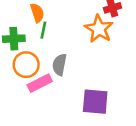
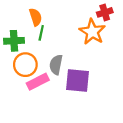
purple square: (95, 102) -> (78, 81), moved

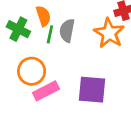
green cross: (14, 41) -> (18, 29), moved, turned 30
gray semicircle: (56, 65) -> (67, 30), moved

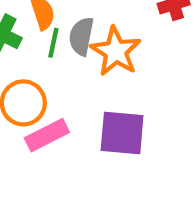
orange star: (109, 33) -> (116, 51), moved

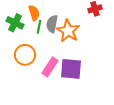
pink rectangle: (47, 135) -> (50, 67), moved, turned -30

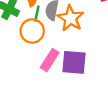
orange circle: (25, 55) -> (32, 31), moved

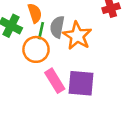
pink rectangle: (50, 60) -> (55, 81), turned -65

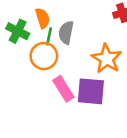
orange star: (77, 36) -> (107, 59), moved

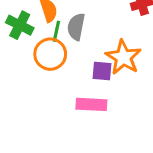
pink rectangle: (63, 89) -> (91, 104), moved, turned -55
purple square: (91, 91) -> (102, 71), moved, size x0.6

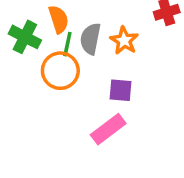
orange star: (123, 57) -> (124, 41), moved, size x0.7
pink rectangle: (91, 104) -> (108, 129), turned -40

